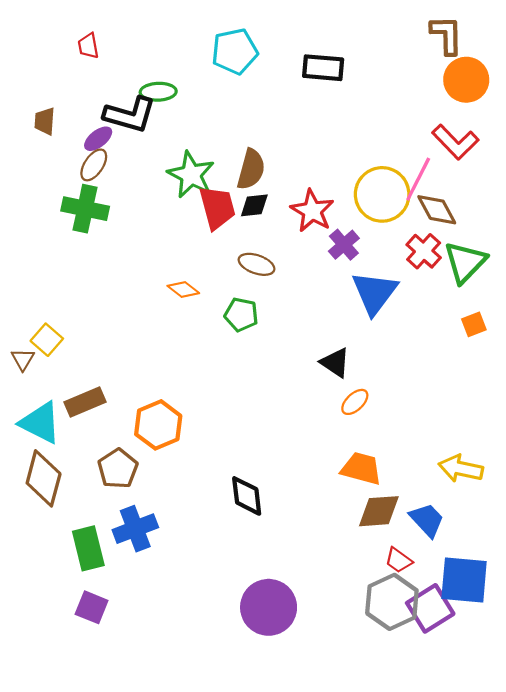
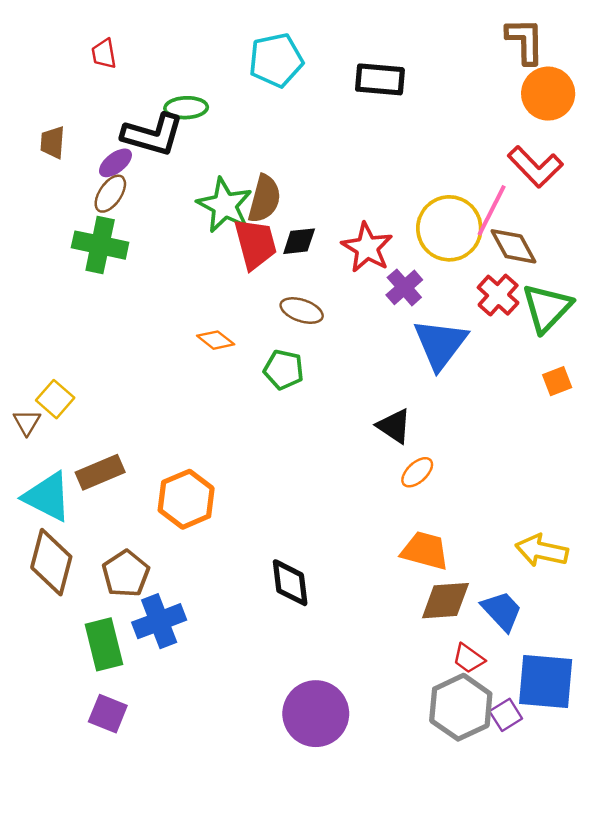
brown semicircle: (251, 169) -> (264, 199), moved
brown pentagon: (118, 469) -> (126, 574), moved
purple square: (430, 608) -> (506, 715), size x0.6

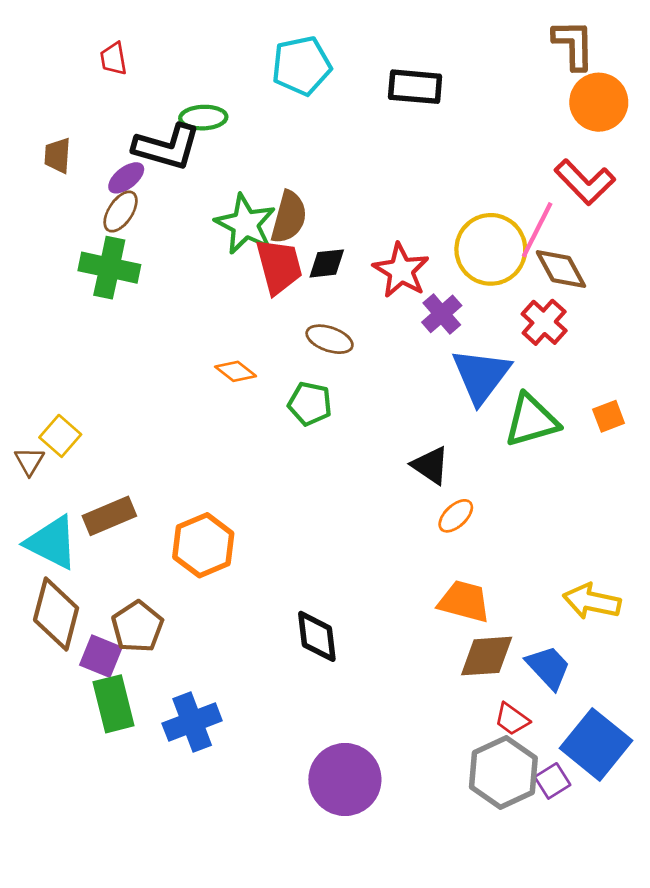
green triangle: (547, 308) -> (531, 420), moved, turned 30
blue cross: (159, 621) -> (192, 722), moved
blue square: (546, 682) -> (596, 744), turned 34
purple square: (108, 714) -> (101, 656), moved

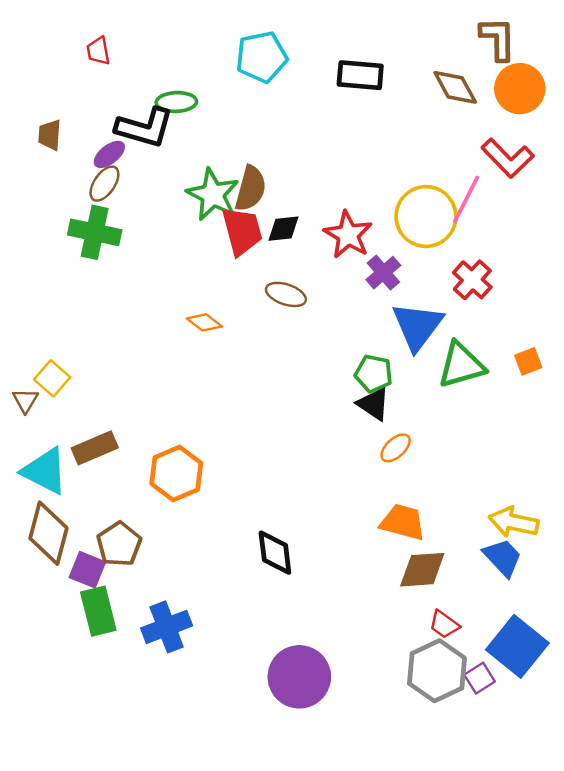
brown diamond: (561, 269) -> (455, 87), moved
green pentagon: (310, 404) -> (374, 374), moved
blue trapezoid: (548, 667) -> (503, 558), moved

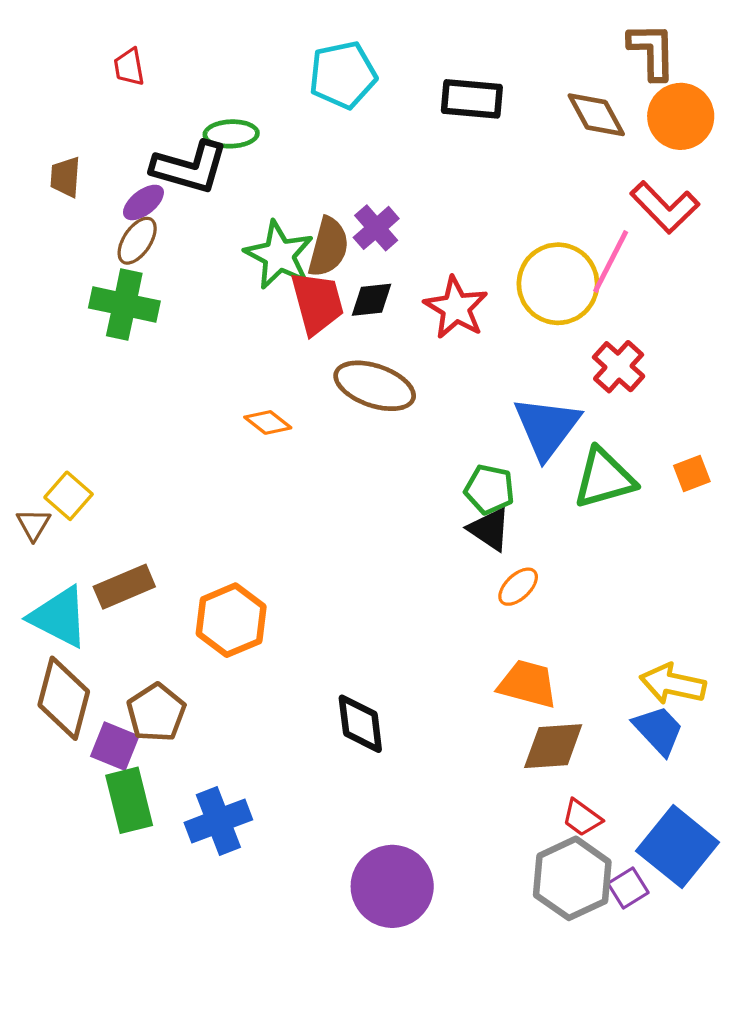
purple cross: (383, 273) -> (376, 228), moved
brown ellipse: (286, 294) -> (375, 386), size x1.5

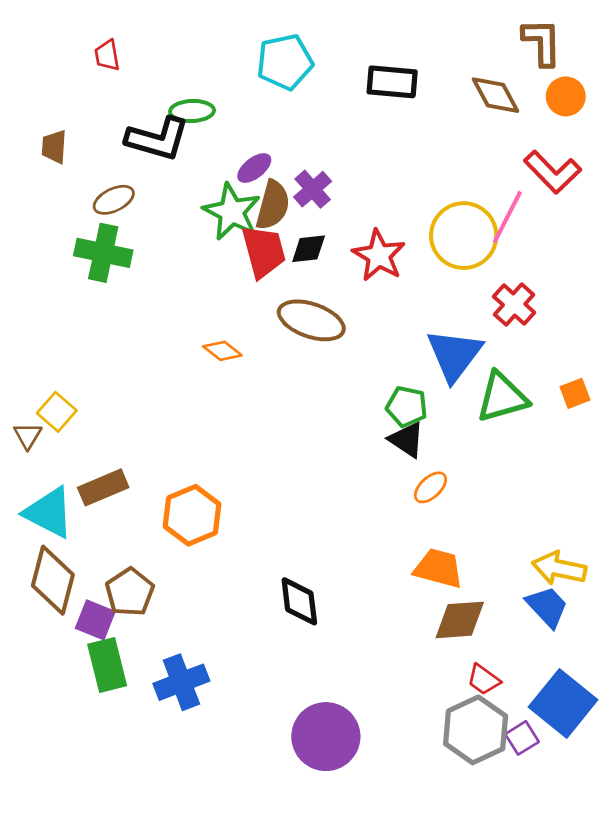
orange circle: (681, 116) -> (566, 96), size x0.7
purple ellipse: (143, 202) -> (254, 168), moved
brown ellipse: (137, 241) -> (114, 200), turned 30

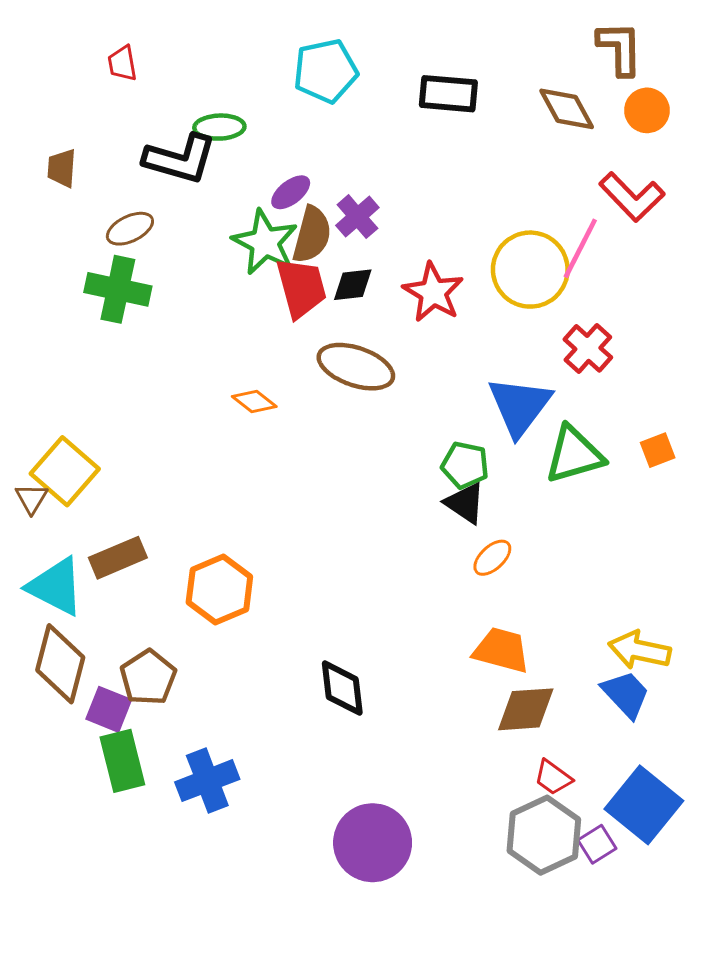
yellow square: (57, 412) -> (65, 471), size x1.5

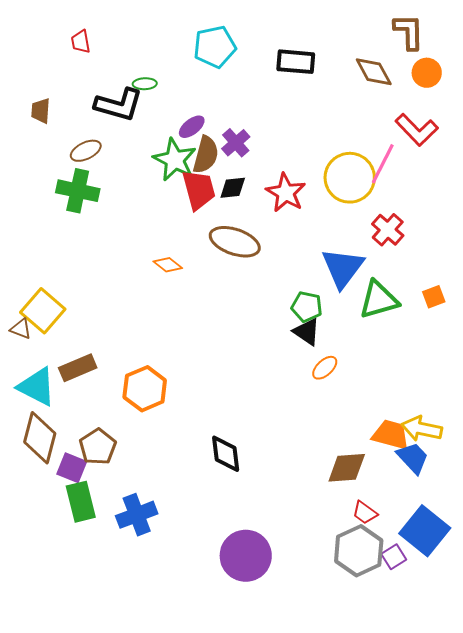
green ellipse: (219, 127) -> (145, 84), size x0.7
brown triangle: (31, 499) -> (21, 329), turned -40
orange trapezoid: (501, 650) -> (391, 435), moved

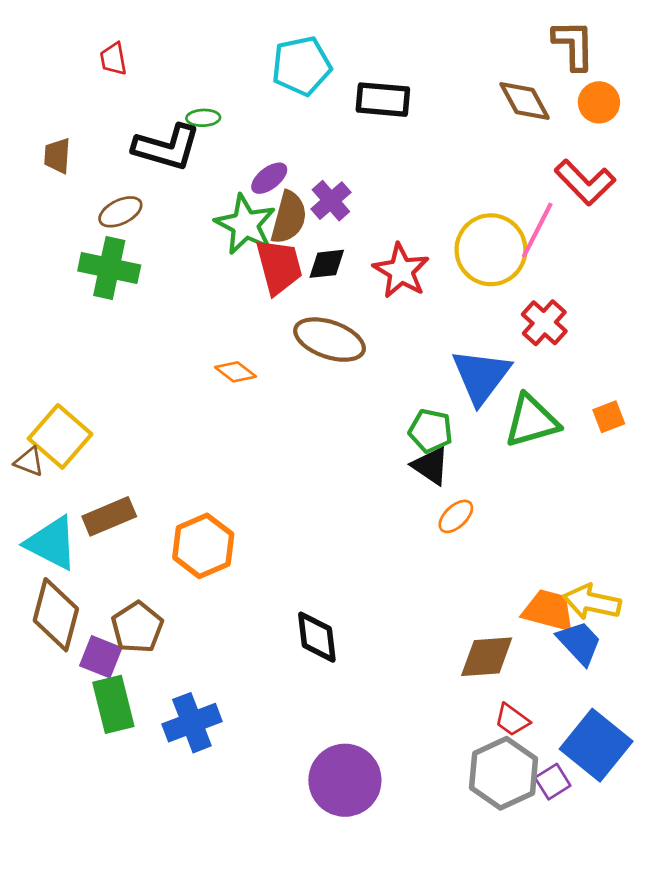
black rectangle: (296, 62) -> (383, 100), moved

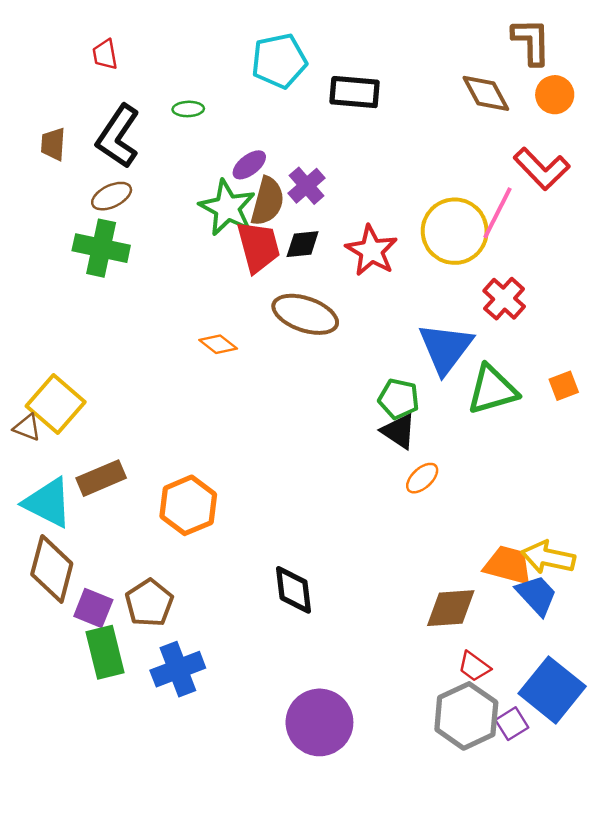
black L-shape: (167, 147) -> (118, 136), moved, turned 108
brown pentagon: (137, 627) -> (149, 603), moved

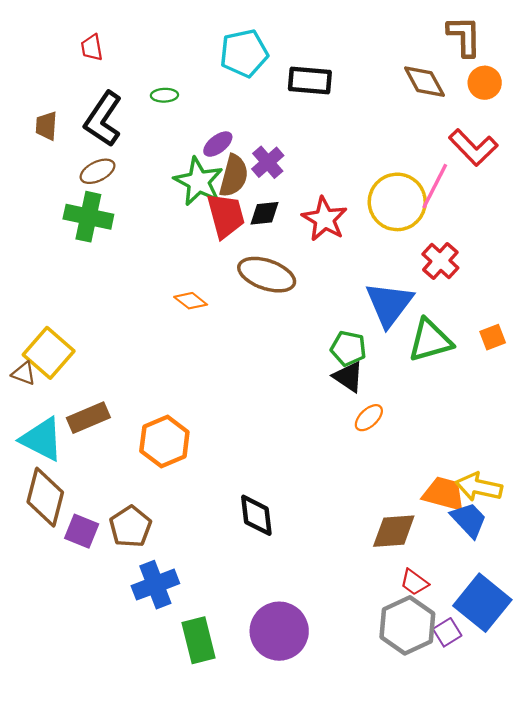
green rectangle: (105, 652) -> (199, 640), moved

